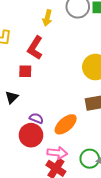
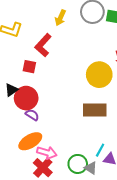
orange ellipse: (66, 124) -> (30, 141), moved
red circle: (31, 135) -> (26, 98), moved

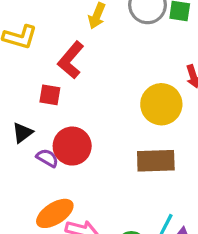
red circle: (26, 98) -> (72, 146), moved
purple semicircle: (32, 115) -> (47, 158), moved

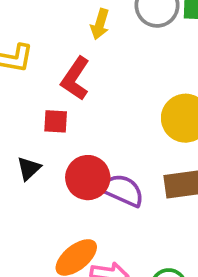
purple semicircle: (47, 158) -> (123, 190), moved, size x1.6

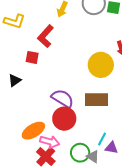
red circle: (88, 178) -> (64, 119), moved

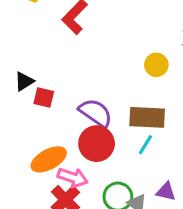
red square: (32, 57) -> (44, 98), moved
yellow circle: (101, 65) -> (156, 65), size x0.6
cyan line: (102, 139) -> (145, 145), moved

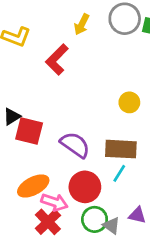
red square: (44, 98) -> (29, 131), size x1.5
red circle: (97, 144) -> (85, 187), moved

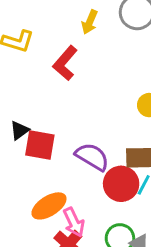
red circle: (85, 187) -> (121, 184), moved
pink arrow: (54, 202) -> (74, 222), turned 50

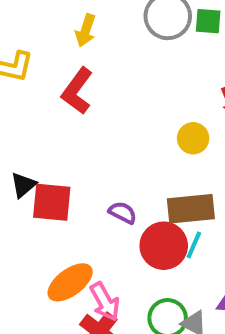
yellow arrow: (90, 22) -> (86, 30), moved
purple semicircle: (92, 157) -> (123, 213), size x0.6

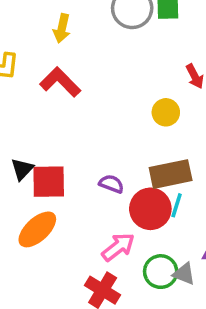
red L-shape: (77, 91) -> (60, 82), turned 105
orange ellipse: (70, 282) -> (37, 229), moved
pink arrow: (105, 302) -> (118, 247), moved, turned -92

